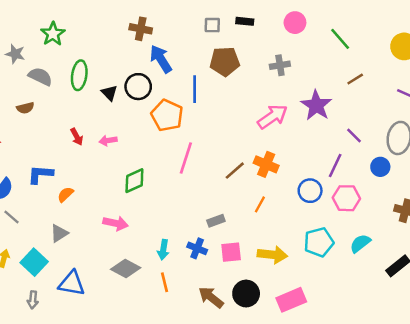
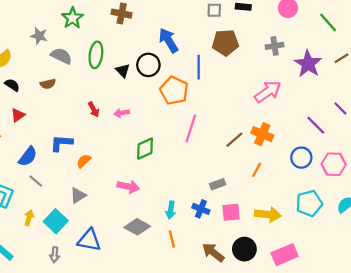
brown cross: (141, 29) -> (122, 14), moved
purple star: (316, 105) -> (308, 64), moved
purple line: (335, 166) -> (316, 125), moved, turned -70

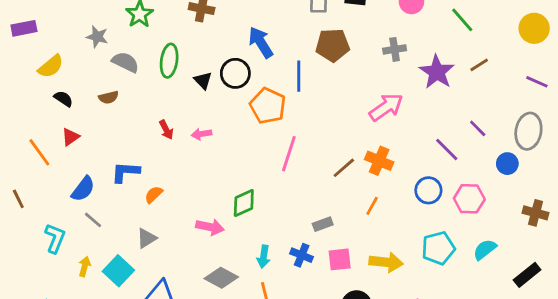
green diamond: (145, 149) -> (244, 203), moved

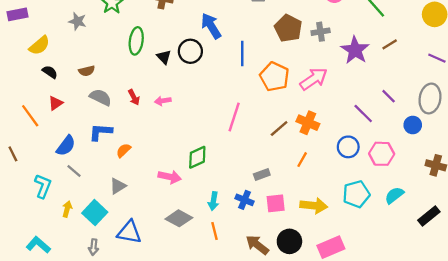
brown pentagon: (333, 45) -> (288, 28), moved, turned 30
gray semicircle: (125, 62) -> (100, 97), moved
orange pentagon: (268, 106) -> (274, 77), moved

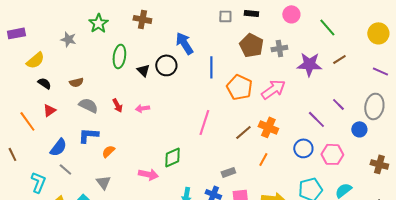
purple star: (355, 50) -> (309, 64), turned -30
gray triangle: (118, 186) -> (103, 182), turned -35

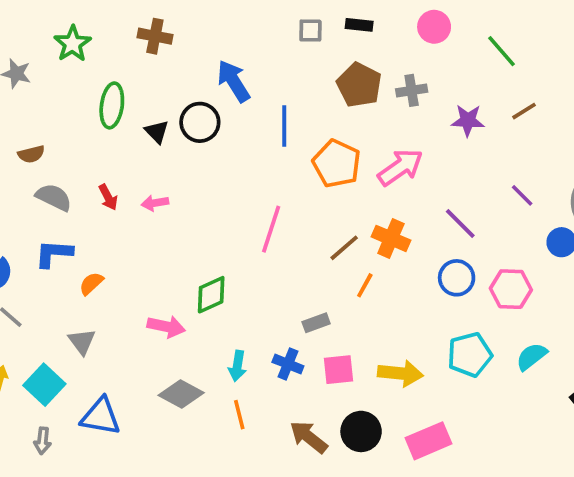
purple star: (309, 64) -> (468, 120), size x0.7
purple line: (316, 119) -> (460, 223), moved
orange line: (263, 159) -> (365, 285), moved

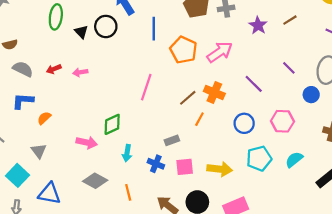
purple star: (468, 120) -> (258, 25), turned 30
red arrow: (108, 197) -> (54, 69), turned 96
blue circle: (457, 278) -> (244, 123), moved
cyan arrow: (237, 366) -> (127, 153), moved

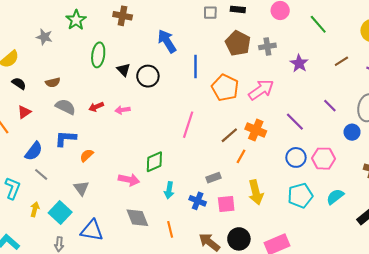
brown line: (290, 20) -> (341, 61), moved
black circle: (106, 26) -> (148, 76), moved
blue circle: (244, 123) -> (296, 157), moved
yellow arrow: (220, 169) -> (256, 192), moved, turned 70
gray diamond: (95, 181) -> (137, 218), turned 40

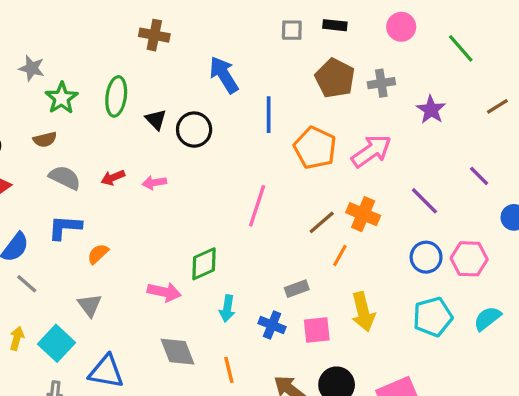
green star: (76, 20) -> (61, 98), moved

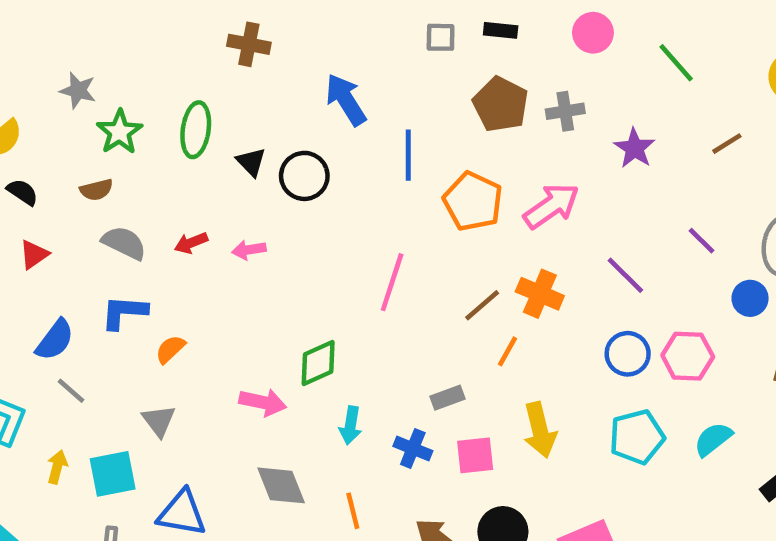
cyan square: (57, 343) -> (113, 474), turned 36

